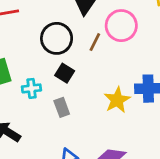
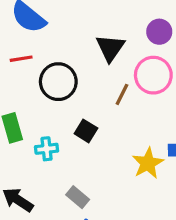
black circle: (57, 38) -> (58, 82), moved
gray rectangle: (62, 107) -> (78, 197), moved, turned -30

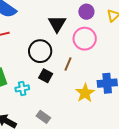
black circle: (58, 82) -> (40, 51), moved
brown line: (122, 94) -> (68, 64), moved

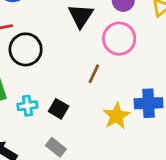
black circle: (40, 51) -> (26, 49), moved
black square: (46, 76) -> (59, 109), moved

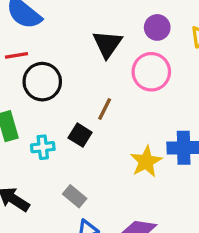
brown line: (94, 74) -> (105, 109), moved
black square: (59, 109) -> (80, 135), moved

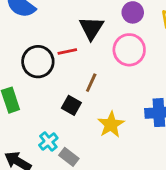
red line: (17, 55) -> (67, 51), moved
cyan cross: (43, 147) -> (48, 142), moved, turned -30
yellow star: (146, 161) -> (111, 125), moved

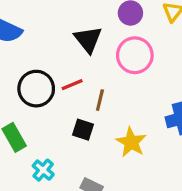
red line: (67, 51) -> (72, 85), moved
cyan cross: (48, 142) -> (43, 170), moved

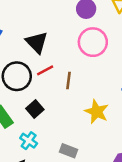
black triangle: (88, 39) -> (37, 42), moved
black square: (83, 130) -> (35, 109), moved, turned 36

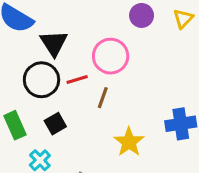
black triangle: (37, 42) -> (54, 43), moved
pink circle: (93, 42) -> (111, 56), moved

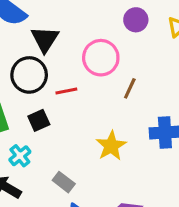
red line: (77, 80) -> (66, 91), moved
brown line: (103, 98) -> (130, 88), moved

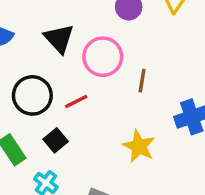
black triangle: (45, 39) -> (59, 39), moved

